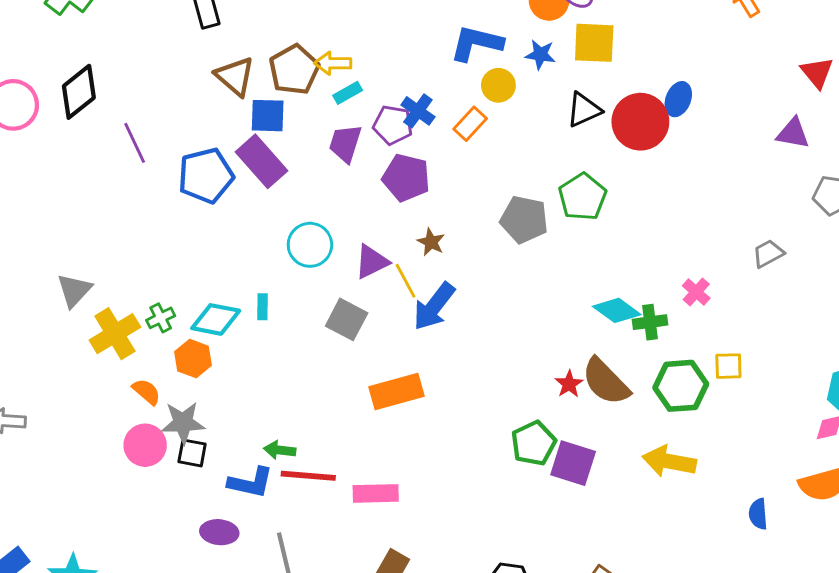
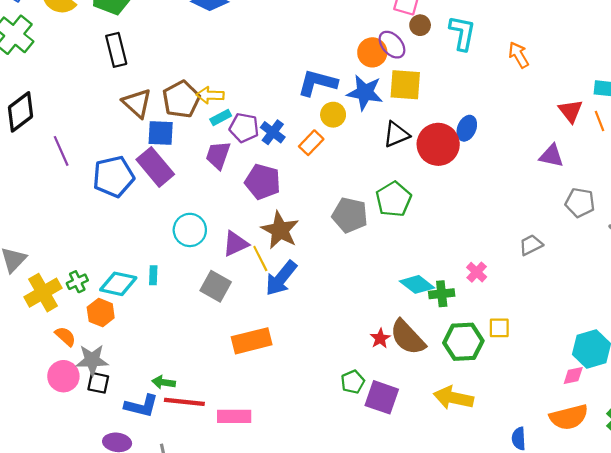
blue star: (540, 55) -> (365, 93), size x1.6
purple pentagon: (393, 125) -> (244, 128), moved
brown star: (431, 242) -> (280, 230), size x1.8
green pentagon: (534, 443) -> (353, 382), size x0.7

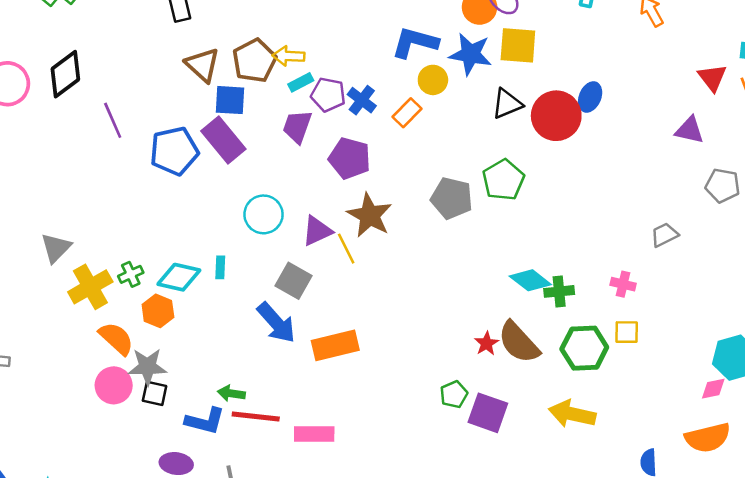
pink cross: (477, 272) -> (623, 284), moved, turned -30
blue arrow: (281, 278) -> (276, 323), moved, turned -81
orange semicircle: (65, 336) -> (116, 338), size x1.4

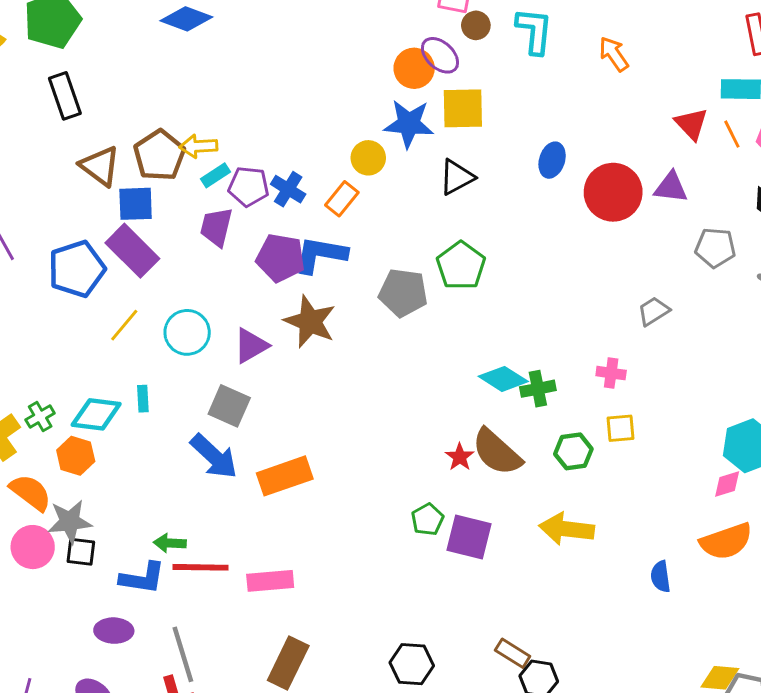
blue L-shape: (415, 42) -> (320, 255), moved
red circle: (556, 116) -> (613, 192), moved
yellow line: (346, 249) -> (124, 325), moved, turned 72
green hexagon: (584, 348) -> (573, 451), size x0.7

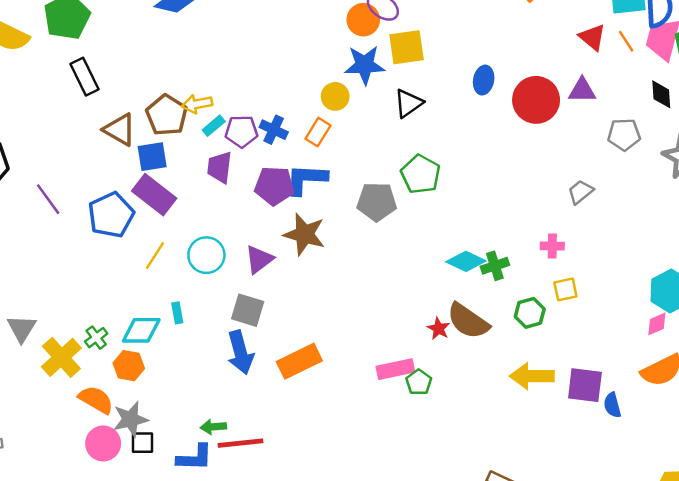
blue arrow: (214, 456) -> (240, 352), turned 39
purple square: (469, 537) -> (585, 385), moved
pink rectangle: (270, 581) -> (395, 369), moved

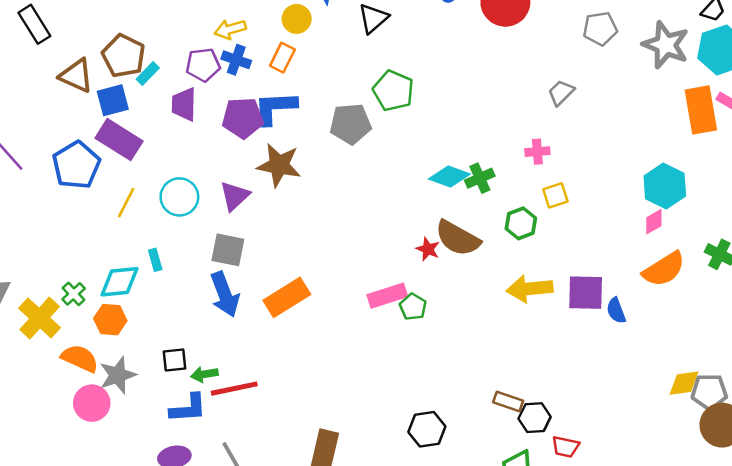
yellow arrow: (197, 104) -> (230, 29), moved
cyan rectangle: (214, 126) -> (148, 73), moved
black square: (142, 443) -> (174, 360), moved

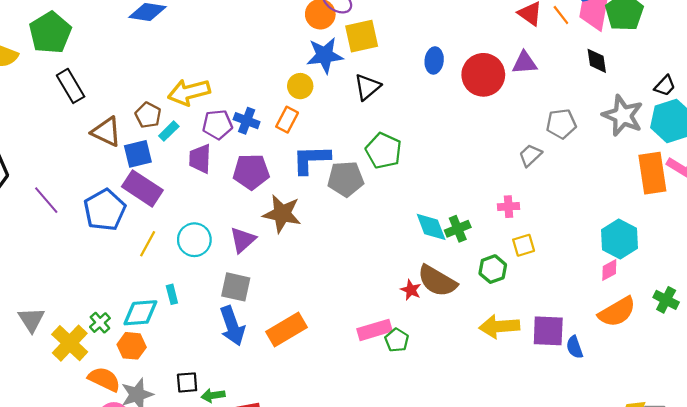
yellow arrow: (230, 29) -> (189, 92), moved, size x1.5
gray pentagon: (600, 29) -> (561, 124), moved
brown pentagon: (124, 56) -> (148, 115), size x0.7
blue L-shape: (275, 108) -> (311, 159), moved
cyan diamond: (449, 177) -> (431, 227), turned 48

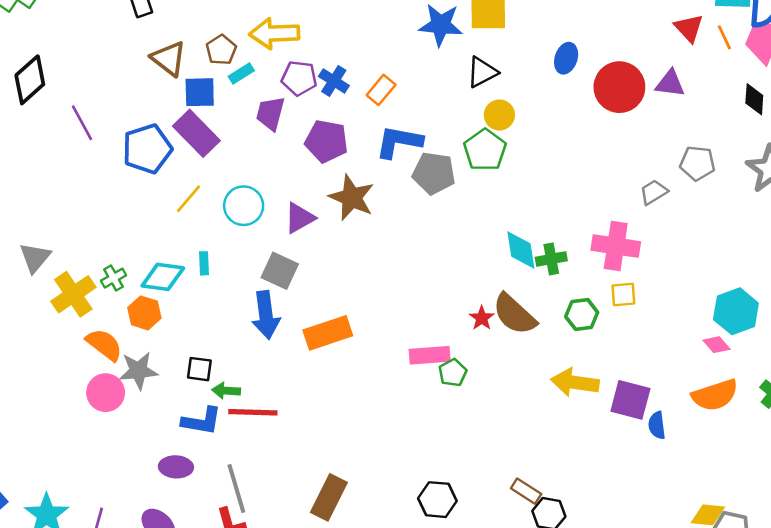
yellow circle: (300, 86) -> (499, 115), moved
pink cross: (509, 207) -> (616, 246), size x1.8
pink diamond: (609, 270) -> (716, 345), turned 65

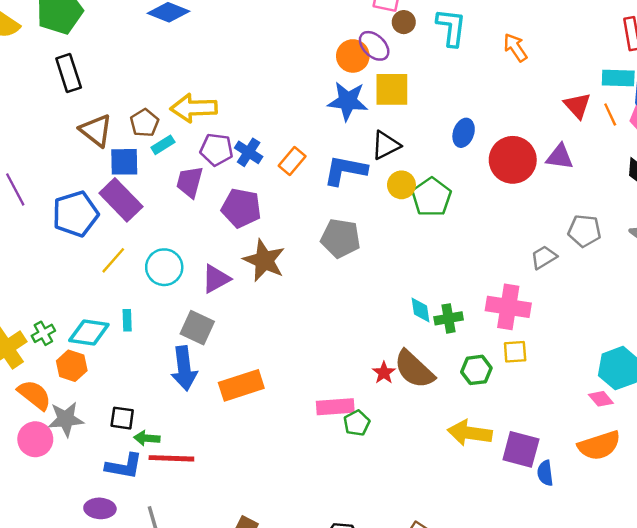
blue L-shape: (399, 142) -> (345, 170), moved
green pentagon: (485, 150) -> (432, 197), moved
cyan diamond: (521, 250) -> (420, 310), size x0.7

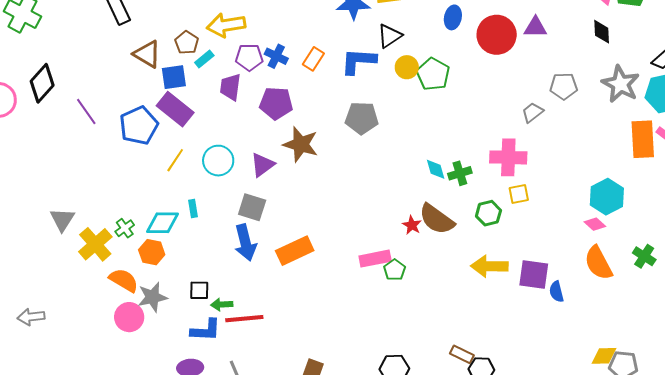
orange semicircle: (599, 445) -> (598, 263), turned 87

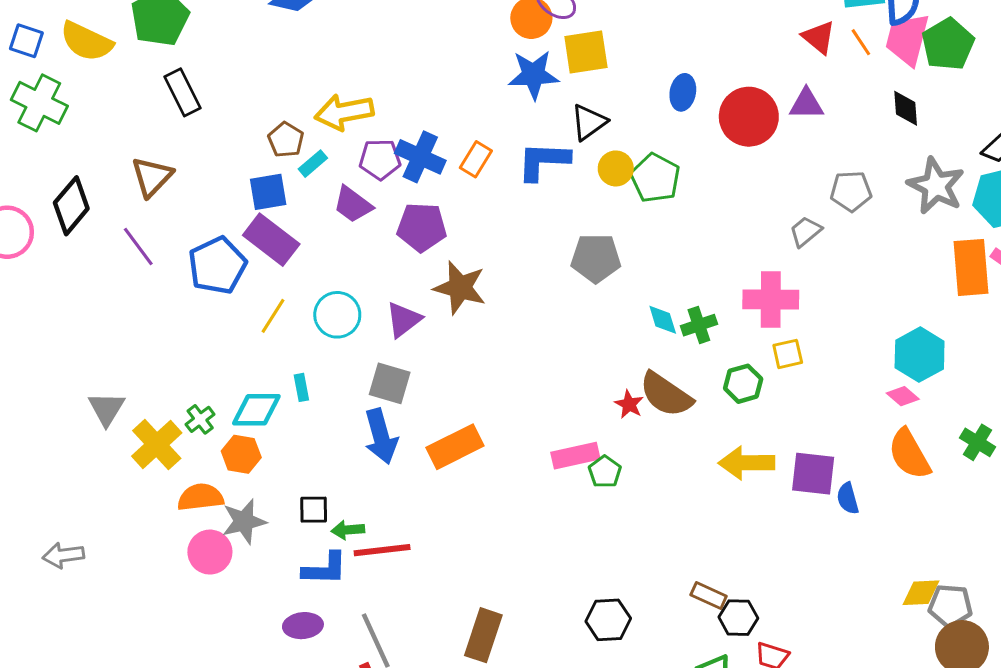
brown triangle: (147, 54) -> (152, 177), moved, turned 44
blue cross: (276, 56) -> (420, 157), size x1.4
purple trapezoid: (230, 87) -> (353, 204), turned -60
gray pentagon: (362, 118) -> (596, 258), moved
orange semicircle: (124, 280) -> (200, 497), turned -36

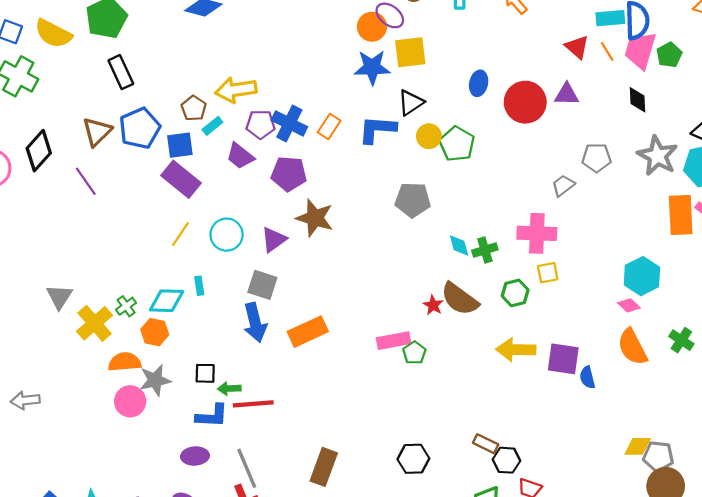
green pentagon: (948, 44) -> (669, 55), size x0.7
blue pentagon: (217, 265) -> (140, 128), moved

